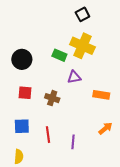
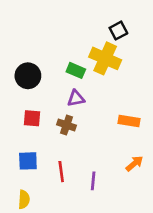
black square: (82, 14) -> (118, 31), moved
purple triangle: (74, 77) -> (76, 98), moved

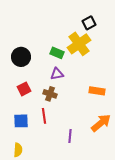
yellow cross: (105, 58) -> (79, 44), turned 30
red square: (32, 118) -> (24, 89), turned -32
orange arrow: (134, 164) -> (101, 123), size x1.5
red line: (61, 172) -> (44, 116), moved

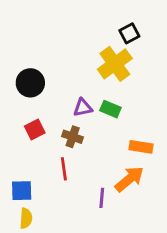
green rectangle: (57, 53) -> (110, 109), moved
orange rectangle: (97, 91) -> (141, 147), moved
blue square: (21, 121) -> (22, 191), moved
orange arrow: (101, 123) -> (129, 179), moved

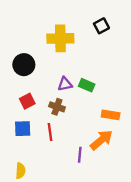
yellow cross: (115, 64) -> (60, 38), moved, turned 35
blue square: (22, 191) -> (23, 129), moved

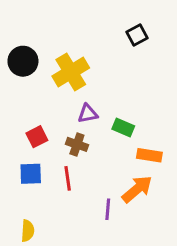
yellow cross: (60, 38) -> (71, 72), moved, turned -30
black circle: (24, 65) -> (23, 61), moved
green rectangle: (87, 85) -> (123, 127), moved

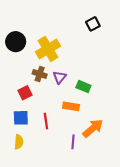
purple triangle: (88, 114) -> (59, 77), turned -40
brown cross: (77, 144) -> (40, 74), moved
orange rectangle: (149, 155) -> (71, 106), moved
yellow semicircle: (28, 231) -> (19, 142), moved

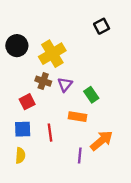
green rectangle: (83, 87) -> (91, 95), turned 32

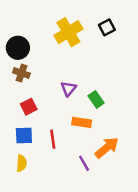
yellow cross: (52, 54) -> (68, 32), moved
brown cross: (43, 81) -> (21, 73), moved
purple line: (80, 155) -> (84, 163), turned -35

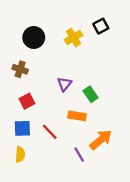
yellow cross: (68, 32) -> (74, 37), moved, size x0.7
black circle: (18, 48) -> (34, 37), moved
red line: (53, 139) -> (50, 132), turned -36

